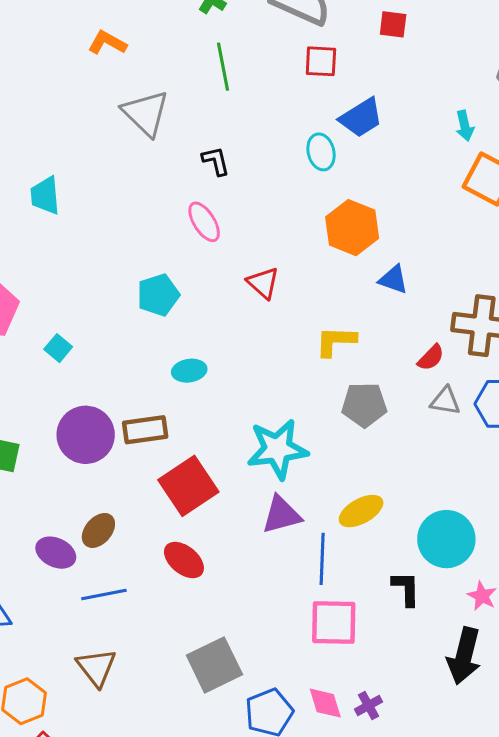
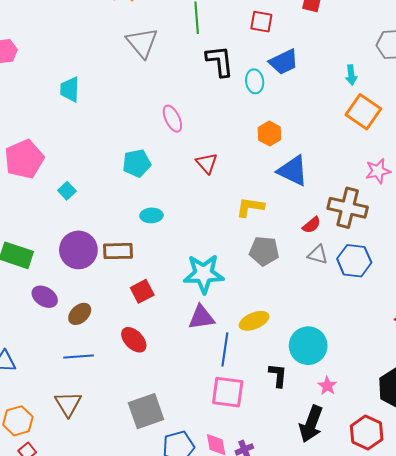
black L-shape: (216, 161) -> (220, 61), moved, size x1.6
orange hexagon: (352, 228) -> (269, 134), size x0.7
blue triangle: (393, 279) -> (293, 171), size x1.6
red square: (188, 486) -> (142, 291), size x0.6
purple ellipse: (56, 553) -> (45, 297), moved

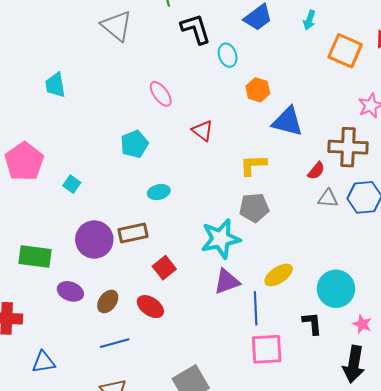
cyan arrow: (351, 75) -> (309, 20), moved, turned 36
cyan ellipse: (255, 81) -> (228, 55), moved
gray pentagon: (264, 251) -> (254, 208), moved
red ellipse: (134, 340) -> (150, 307), moved

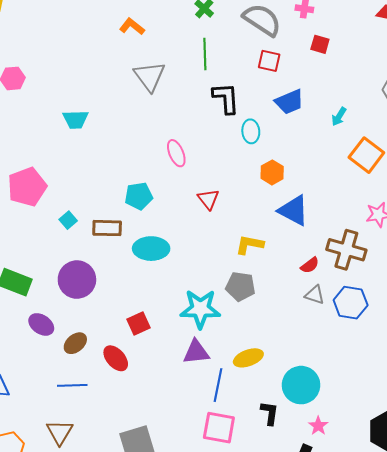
cyan trapezoid: (55, 85) -> (76, 119), turned -96
cyan ellipse: (159, 192) -> (151, 249), size x1.6
brown rectangle: (133, 233) -> (107, 228), moved

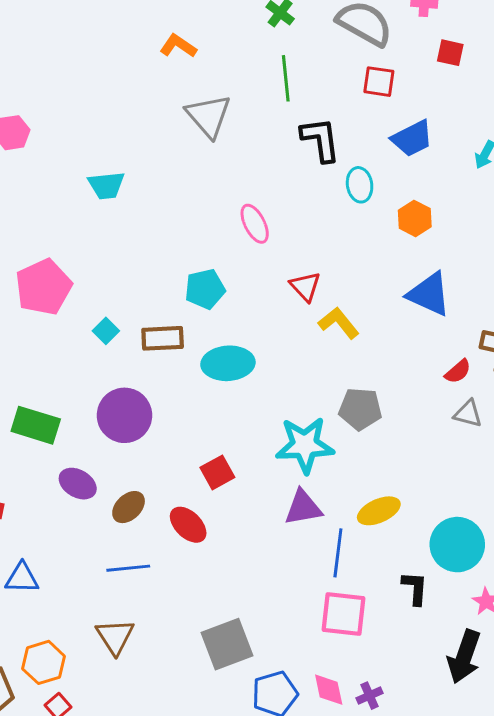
orange hexagon: (272, 172) -> (415, 218), moved
yellow L-shape: (250, 245) -> (339, 323), moved, turned 44

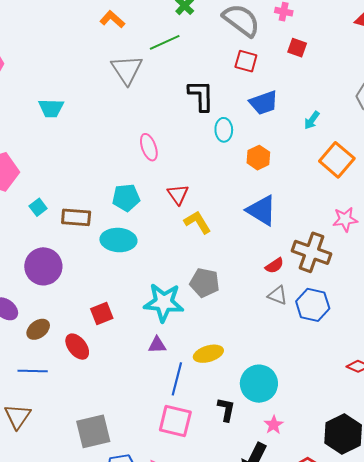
green line: (286, 78) -> (165, 42), moved, turned 64
cyan pentagon: (205, 289) -> (126, 198), moved
purple triangle: (303, 508) -> (157, 345), size x0.7

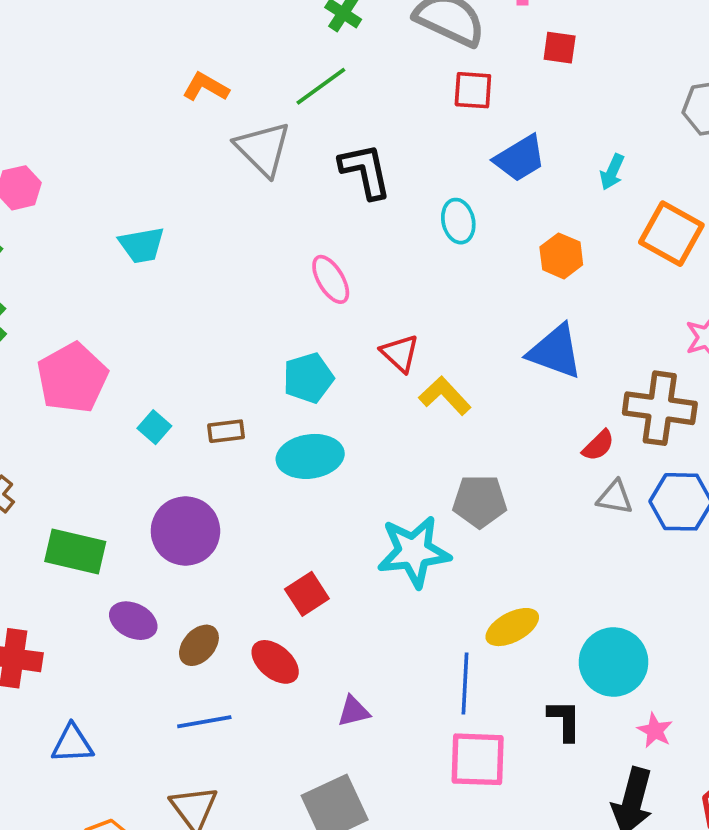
orange L-shape: (112, 19) -> (206, 87), moved
black L-shape: (201, 96) -> (365, 171), moved
orange hexagon: (258, 158) -> (561, 256), moved
brown rectangle: (76, 217) -> (226, 431), size x0.7
purple triangle: (157, 345) -> (354, 711), moved

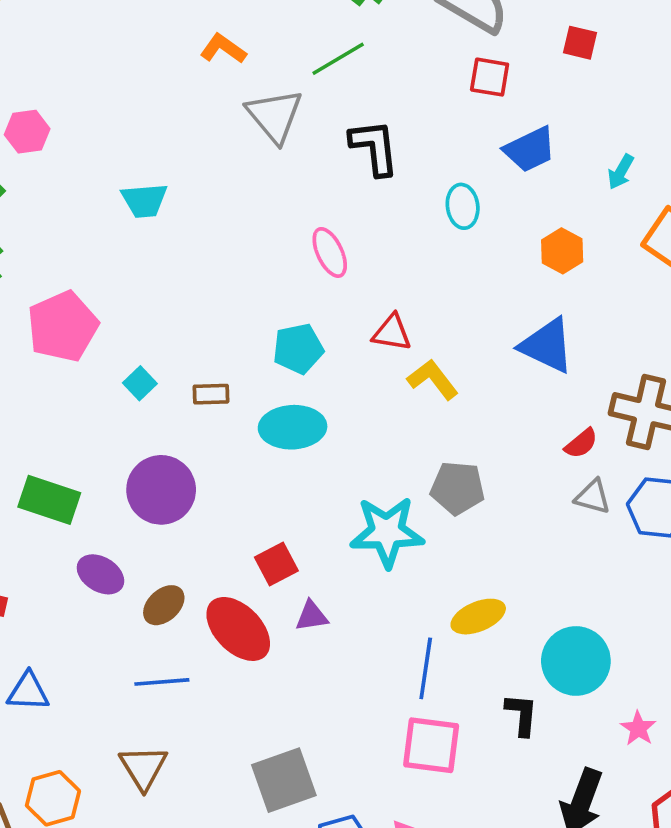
red triangle: (400, 353) -> (392, 333), turned -39
red ellipse: (275, 662) -> (238, 629), size x1.4
purple triangle: (354, 711) -> (312, 616), moved
pink star: (655, 730) -> (638, 728), moved

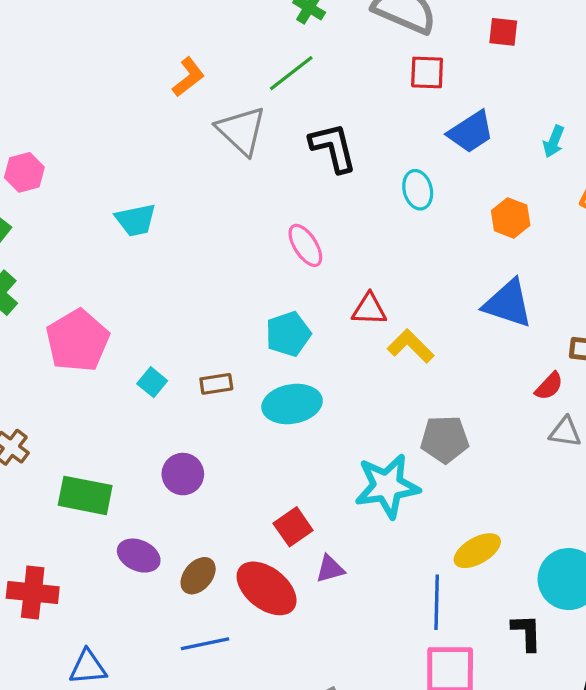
orange L-shape: (223, 49) -> (188, 77), turned 114
purple circle: (161, 490) -> (183, 474), size x0.7

